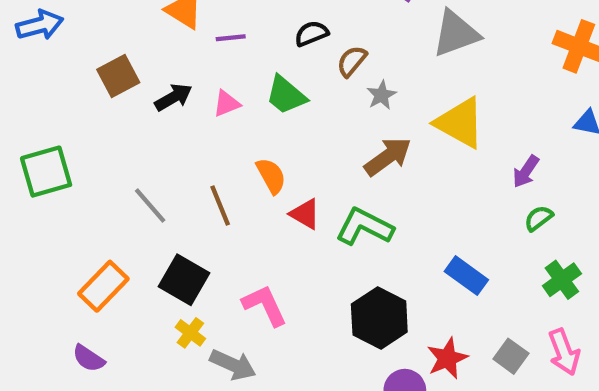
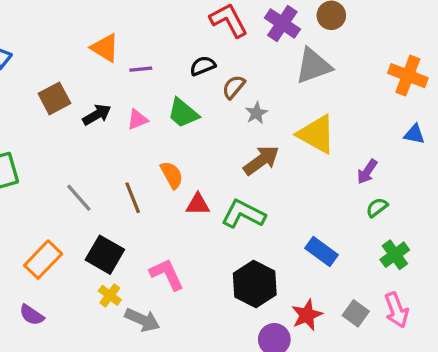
red triangle: (305, 214) -> (198, 204), turned -30

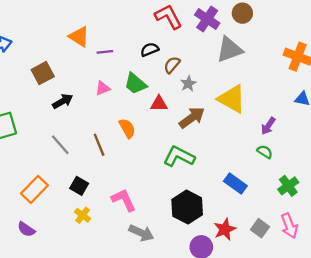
black arrow: (97, 115) -> (63, 101), moved
red triangle: (198, 204) -> (159, 104), moved
green semicircle: (377, 207) -> (265, 152), moved, turned 70
black square: (105, 255) -> (79, 186), size x0.7
gray arrow: (142, 320) -> (141, 233), moved

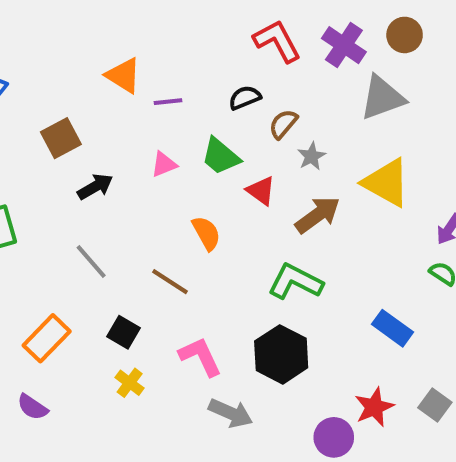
red triangle: (159, 104) -> (261, 191), turned 36
brown line: (99, 145) -> (170, 282), moved, turned -35
black hexagon: (187, 207) -> (281, 354), moved

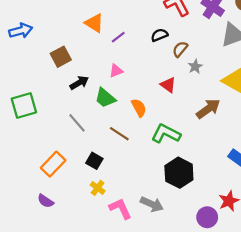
purple line: (168, 102) -> (118, 37), turned -32
green trapezoid: (221, 156) -> (105, 98), moved
brown arrow: (318, 215) -> (208, 109), moved
green L-shape: (295, 282) -> (166, 134), moved
pink L-shape: (200, 356) -> (120, 209), moved

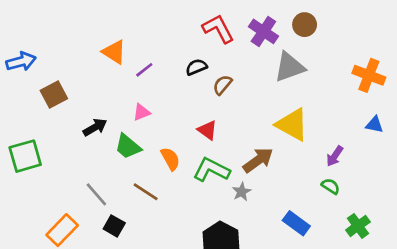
brown square: (61, 57) -> (54, 94), moved
gray star: (195, 66) -> (242, 192), moved
gray line: (77, 123) -> (96, 194), moved
green L-shape: (166, 134) -> (211, 170), moved

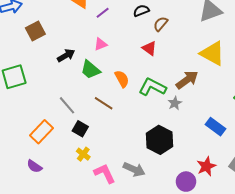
red triangle: (207, 130) -> (149, 48), moved

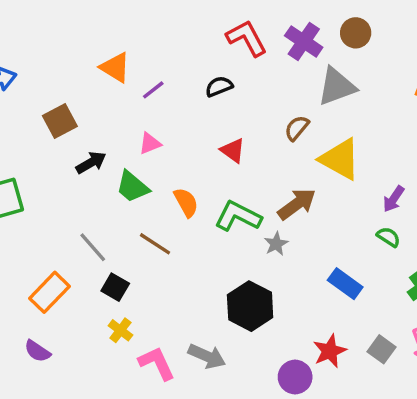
brown semicircle: (161, 24) -> (297, 128), moved
brown square: (35, 31) -> (60, 121), moved

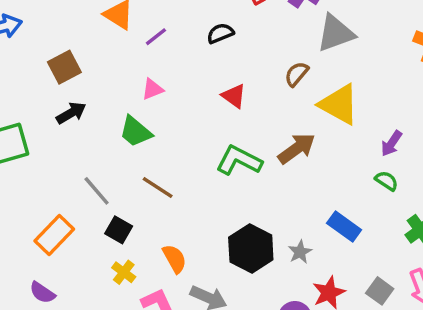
black arrow: (91, 163) -> (71, 113), moved
orange semicircle: (186, 202) -> (175, 259), moved
gray star: (276, 244) -> (300, 252), moved

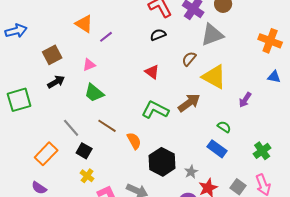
black semicircle: (220, 33) -> (158, 35), moved
pink triangle: (153, 89) -> (89, 65), moved
green semicircle: (386, 181) -> (224, 127), moved
gray star: (300, 252) -> (191, 172), moved
orange semicircle: (175, 259) -> (134, 141), moved

